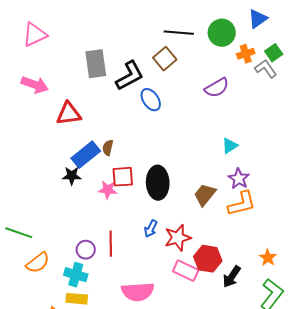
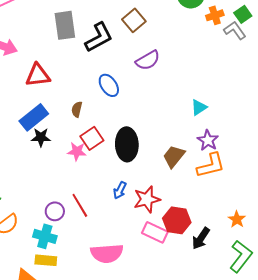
purple semicircle: (217, 88) -> (148, 60), moved
blue ellipse: (151, 100) -> (109, 85), moved
blue rectangle: (86, 155) -> (34, 117), moved
red square: (123, 177) -> (92, 138), turned -30
red line: (111, 244) -> (80, 205), turned -30

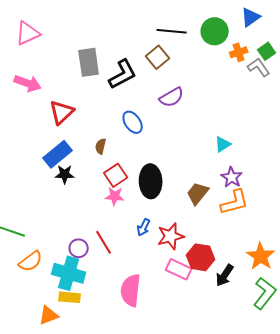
red triangle: (38, 75) -> (62, 112), turned -36
pink star: (77, 151) -> (115, 196), moved
orange star: (237, 219) -> (261, 256), size x1.6
cyan cross: (45, 236) -> (69, 273), size x1.4
pink semicircle: (107, 253) -> (131, 290), turned 100

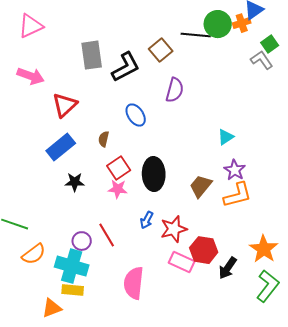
black line: (172, 31) -> (196, 35), moved
orange cross: (239, 52) -> (242, 23), moved
purple semicircle: (172, 97) -> (175, 90), turned -45
black star: (65, 174) -> (75, 182), moved

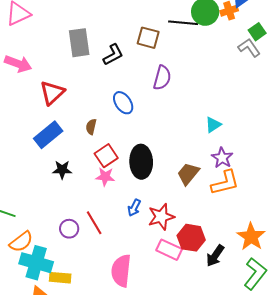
brown square: (161, 50) -> (148, 38), turned -35
black L-shape: (126, 67) -> (113, 55), size x0.7
cyan cross: (72, 266) -> (36, 263), moved

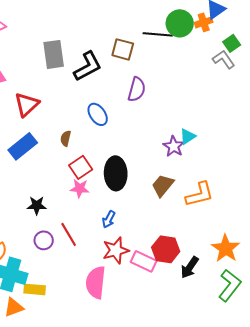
black L-shape: (113, 55) -> (88, 66), size x1.4
purple star: (222, 158) -> (174, 146), moved
black star: (62, 170) -> (37, 205), moved
red star: (161, 217) -> (116, 250), moved

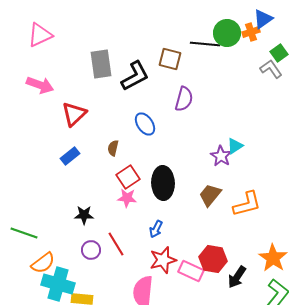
blue rectangle: (23, 146) -> (70, 156), size x0.7

